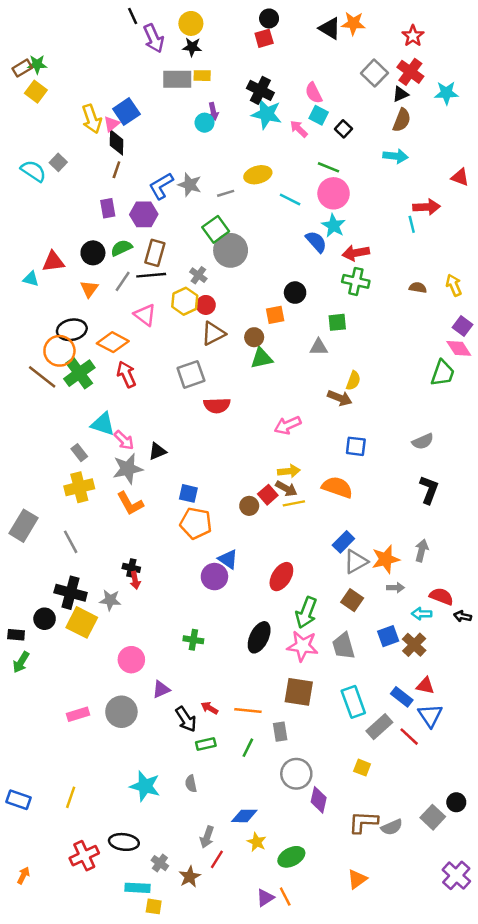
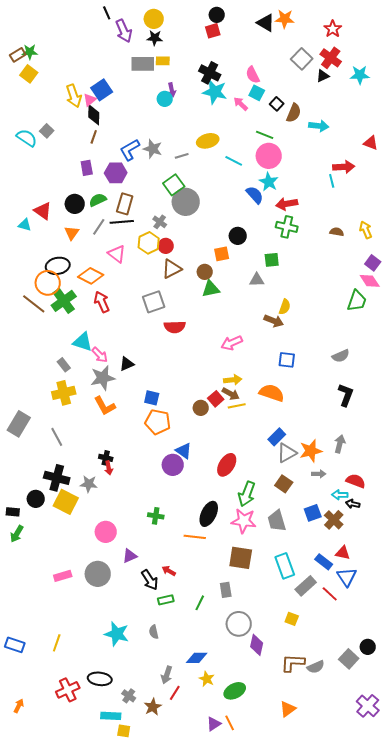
brown semicircle: (402, 120) -> (294, 113), moved
red triangle: (53, 262) -> (43, 211), turned 42
black arrow: (462, 616) -> (353, 504), moved
orange line: (248, 710) -> (195, 537), moved

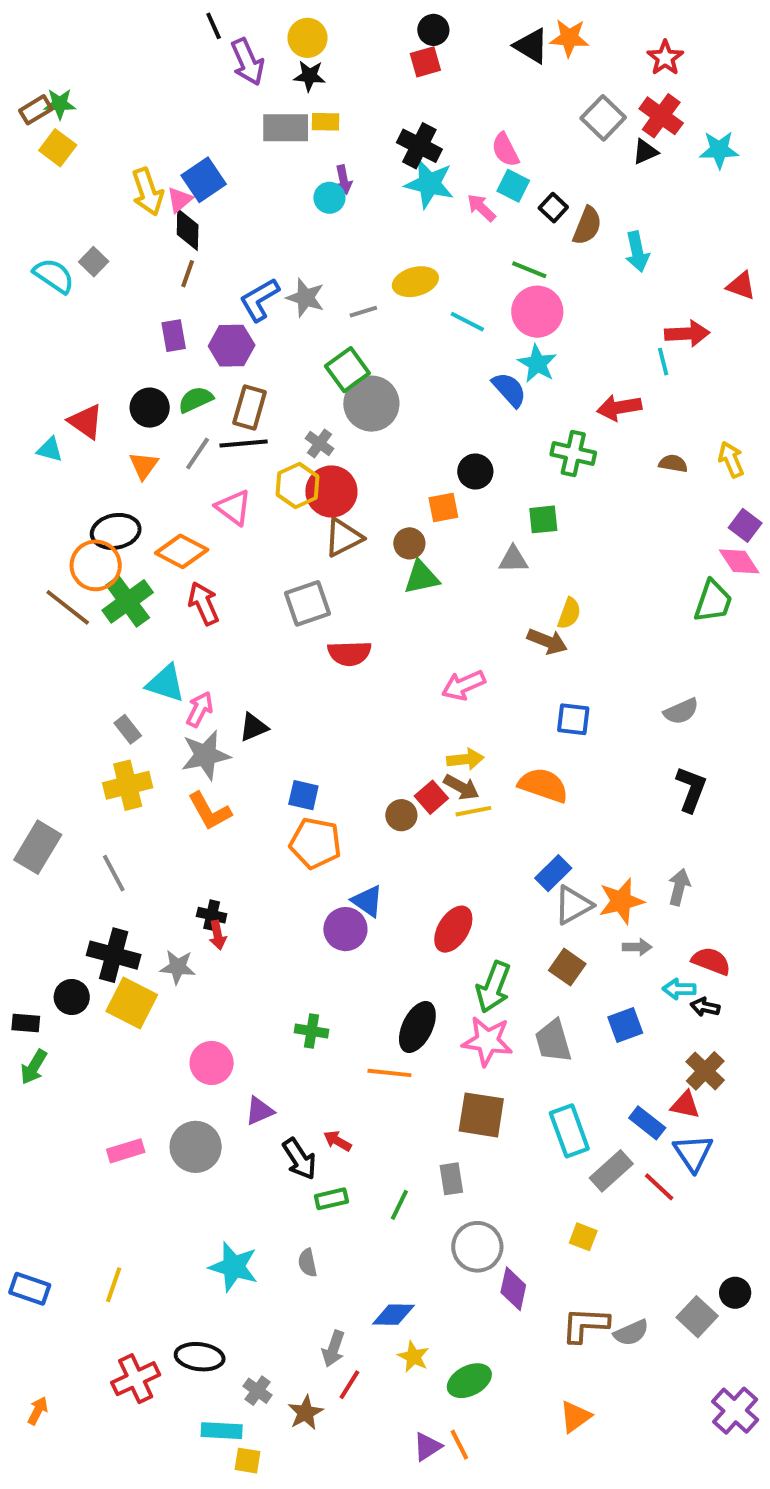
cyan arrow: (319, 126) -> (637, 252), turned 72
red arrow: (287, 204) -> (619, 408), moved
red circle: (166, 246) -> (331, 491), size x1.6
pink arrow: (100, 355) -> (200, 709), turned -108
brown cross: (334, 520) -> (705, 1071), moved

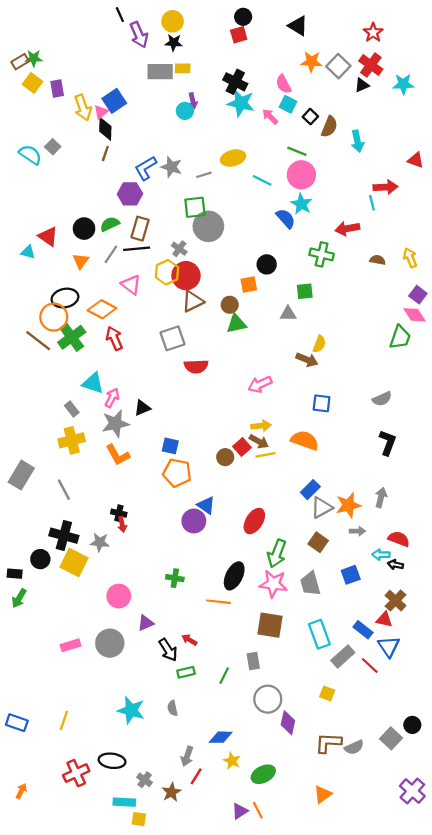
orange star: (569, 38) -> (311, 62), moved
purple rectangle: (174, 336) -> (57, 89), moved
green square: (347, 370) -> (195, 207), turned 30

